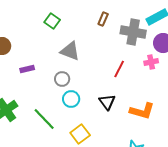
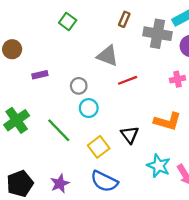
gray triangle: (70, 51) -> (108, 56), moved
pink cross: (151, 62) -> (177, 79), moved
red line: (119, 69) -> (128, 80), moved, turned 42
black triangle: (107, 102) -> (130, 135), moved

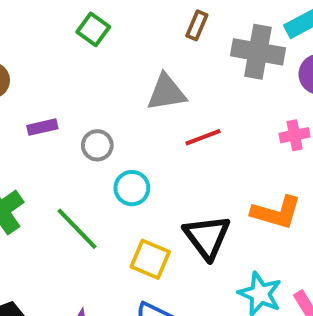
gray triangle: (108, 56) -> (166, 92), turned -30
gray circle: (79, 86) -> (97, 145), moved
black triangle: (130, 135) -> (207, 237), size x1.4
yellow square: (99, 147) -> (150, 259), turned -30

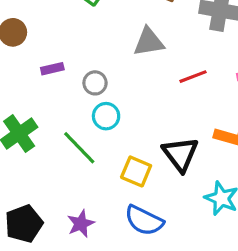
red line: (203, 137) -> (193, 77), moved
cyan circle: (132, 188) -> (106, 116), moved

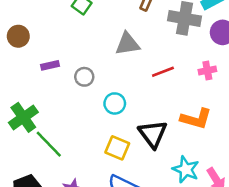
cyan circle: (106, 116) -> (115, 103), moved
green line: (79, 148) -> (49, 144), moved

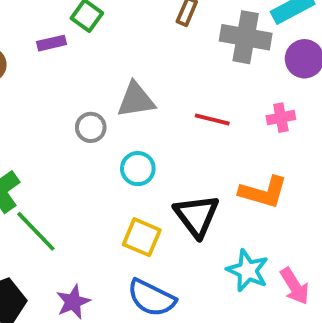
gray triangle: (127, 44) -> (136, 100), moved
purple rectangle: (50, 65) -> (52, 43), moved
red line: (163, 72) -> (212, 120), turned 35

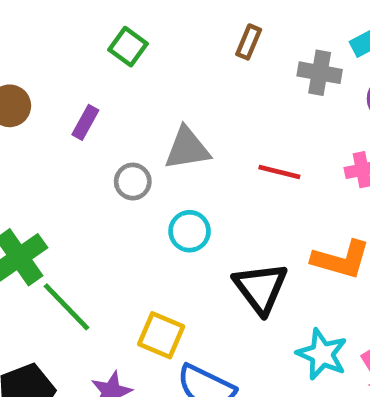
gray cross: (246, 37) -> (320, 73), size x0.7
purple rectangle: (52, 43) -> (85, 122), moved, turned -48
yellow square: (142, 237) -> (161, 335), moved

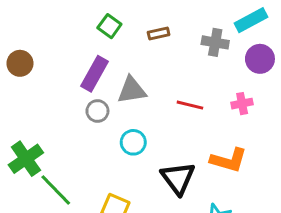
brown rectangle: (249, 42) -> (159, 34), moved, turned 54
green square: (128, 47) -> (109, 26), moved
purple rectangle: (85, 122) -> (94, 74), moved, size x1.6

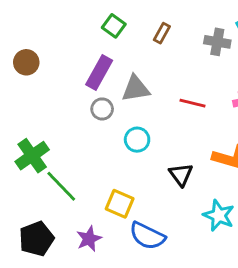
brown rectangle: (159, 34) -> (162, 33), turned -48
black triangle: (178, 178) -> (181, 175), size x0.7

